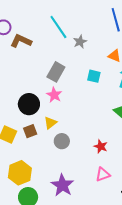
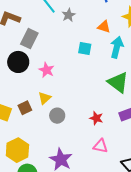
gray rectangle: (56, 72) -> (29, 39), moved
black circle: (29, 104) -> (18, 62), moved
pink triangle: (103, 174) -> (100, 146), turned 35

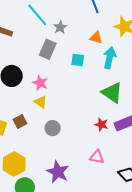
gray rectangle: (29, 39) -> (48, 49), moved
yellow triangle: (45, 98) -> (41, 102), moved, turned -40
red star: (96, 118) -> (101, 125), moved

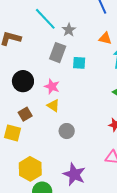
cyan square: (78, 60) -> (79, 63), moved
brown square: (20, 121) -> (25, 114), moved

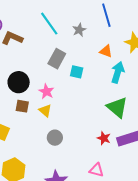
gray star: (69, 30) -> (79, 30), moved
brown square: (25, 114) -> (22, 106), moved, turned 32

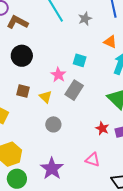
gray rectangle: (57, 59) -> (74, 90), moved
black circle: (19, 82) -> (22, 56), moved
pink star: (46, 92) -> (58, 75), moved

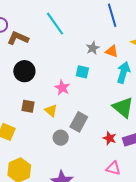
gray star: (85, 19) -> (93, 48), moved
gray rectangle: (74, 90) -> (79, 122), moved
pink triangle: (93, 160) -> (113, 168), moved

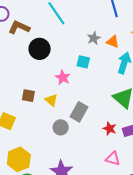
black circle: (24, 71) -> (40, 49), moved

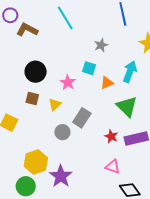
orange triangle: (113, 42) -> (107, 83), moved, turned -48
black circle: (40, 49) -> (36, 72), moved
yellow triangle: (51, 100) -> (55, 104), turned 32
yellow hexagon: (19, 159) -> (36, 162), moved

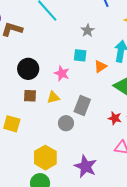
yellow triangle: (55, 104) -> (53, 97), turned 40
purple star: (61, 176) -> (86, 166), moved

